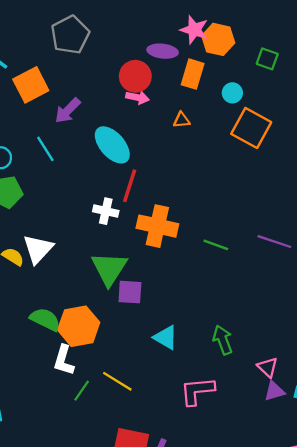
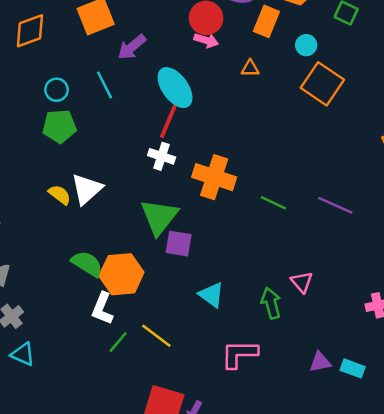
red line: (130, 186) -> (168, 121), moved
pink triangle: (268, 367) -> (302, 282), moved

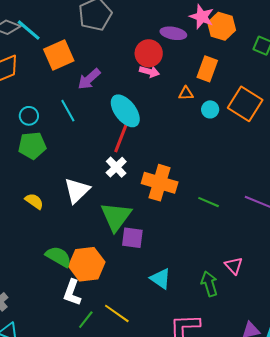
orange rectangle: (266, 21) -> (207, 69), moved
cyan circle: (306, 45) -> (210, 109), moved
white cross: (162, 156) -> (116, 167), turned 30
white triangle: (87, 189) -> (77, 190), moved

